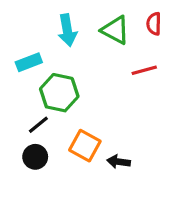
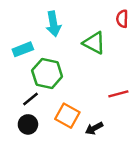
green triangle: (115, 30) -> (94, 43), moved
red line: (144, 70) -> (118, 94), moved
black arrow: (119, 162) -> (94, 128), turned -36

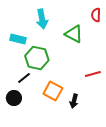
cyan rectangle: (23, 49) -> (18, 39), turned 35
black circle: (28, 124) -> (14, 98), moved
black arrow: (94, 128) -> (74, 101), turned -48

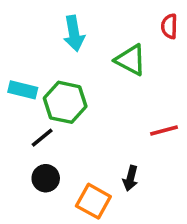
cyan rectangle: (18, 39) -> (23, 90), moved
orange square: (53, 91) -> (93, 201), moved
black circle: (14, 98) -> (46, 178), moved

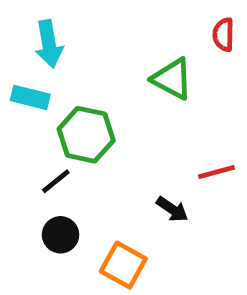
cyan arrow: (74, 33) -> (49, 44), moved
cyan rectangle: (23, 90) -> (30, 97), moved
black arrow: (130, 178) -> (172, 209), moved, turned -70

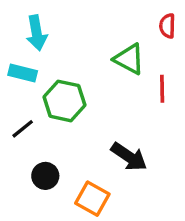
red line: (216, 172) -> (162, 89), moved, turned -76
black line: (56, 181) -> (23, 129), moved
black arrow: (172, 209) -> (129, 157), size x1.5

